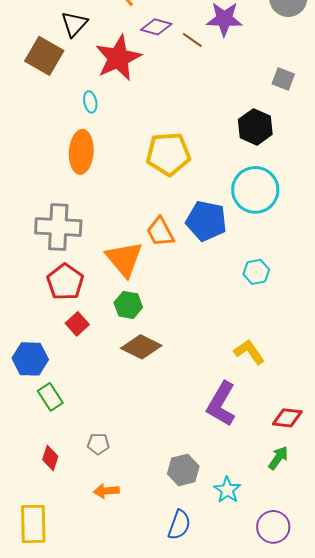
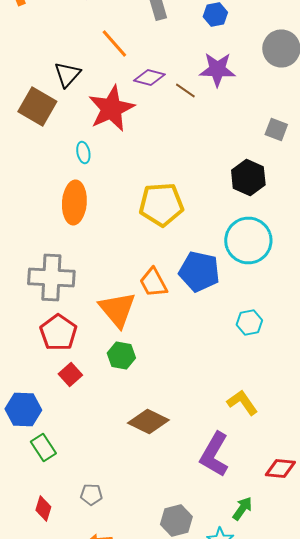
brown diamond: (141, 347) -> (148, 422), moved
green arrow: (278, 458) -> (242, 508), moved

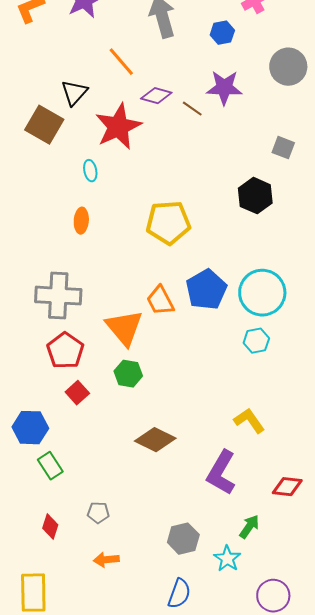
orange ellipse: (74, 202) -> (81, 221), size x0.6
cyan circle: (248, 240) -> (262, 293), moved
blue pentagon: (199, 272) -> (206, 290), turned 30

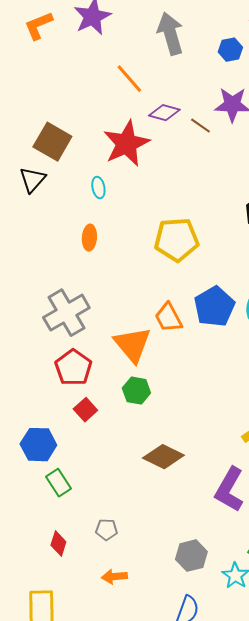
black triangle: (74, 93) -> (32, 180), moved
gray cross: (58, 296) -> (66, 313), turned -33

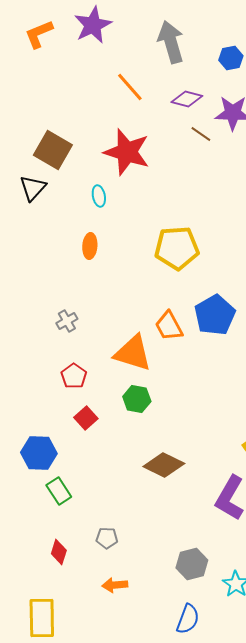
purple diamond: (164, 113) -> (187, 99), moved
red star: (126, 144) -> (127, 152), turned -30
gray cross: (66, 313) -> (67, 321), size x0.5
orange triangle: (132, 345) -> (133, 353), turned -33
red pentagon: (73, 368) -> (74, 376), size x0.7

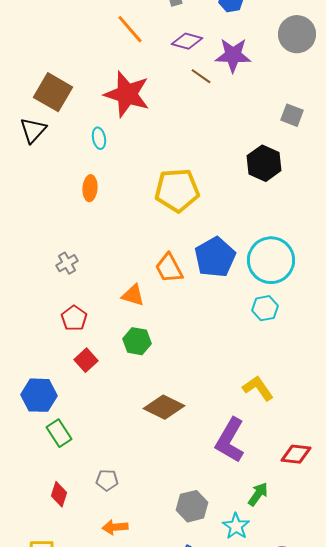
orange triangle: (133, 353) -> (133, 295), size x0.6

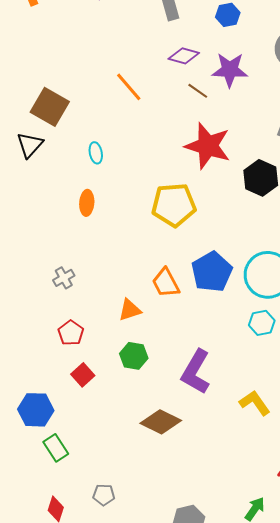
orange line: (130, 29) -> (129, 87), moved
red star: (127, 94) -> (208, 146), moved
orange triangle: (133, 295) -> (130, 310), turned -35
purple L-shape: (230, 440) -> (196, 372), moved

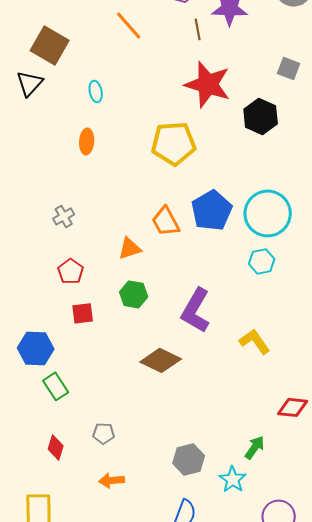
brown line: (198, 91) -> (198, 29), turned 45
red square: (83, 375) -> (83, 313), turned 35

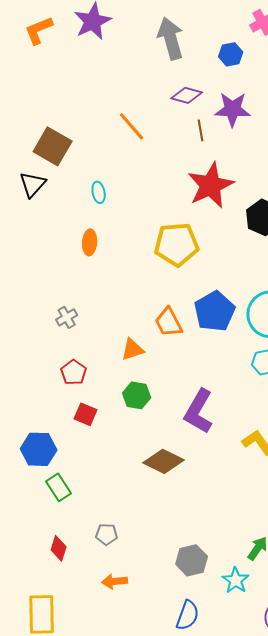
red star: (208, 84) -> (211, 185), turned 30
red square: (83, 313) -> (86, 414), turned 30

